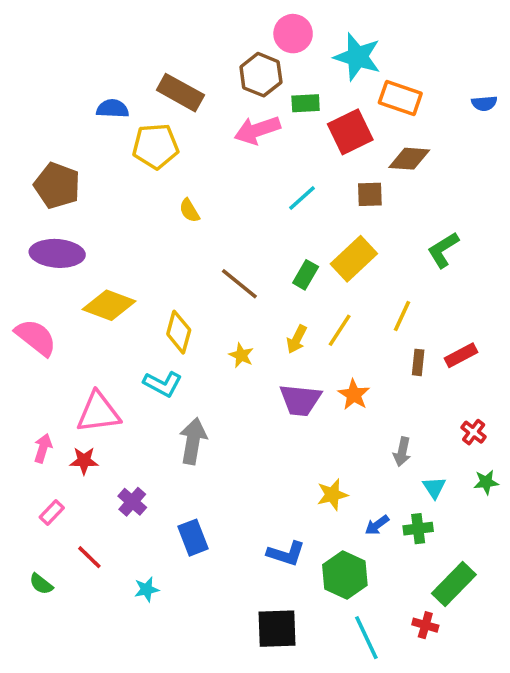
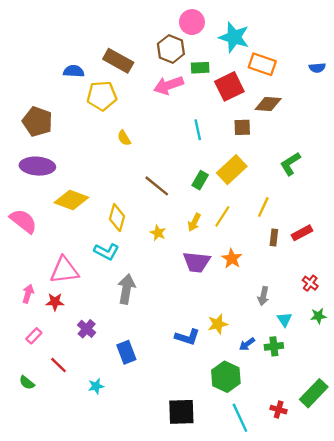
cyan line: (302, 198) -> (198, 130), turned -60
blue L-shape: (286, 554) -> (187, 337), moved
green rectangle: (454, 584) -> (314, 393), moved

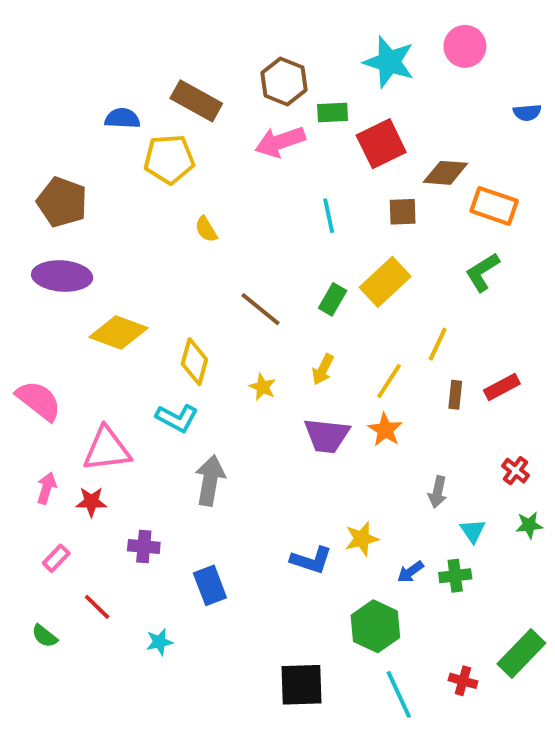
pink circle: (192, 22) -> (465, 46), moved
orange rectangle: (262, 64) -> (494, 206), moved
yellow line: (222, 216) -> (389, 381), moved
pink semicircle: (23, 221) -> (39, 401), moved
purple cross: (87, 329) -> (144, 547), turned -36

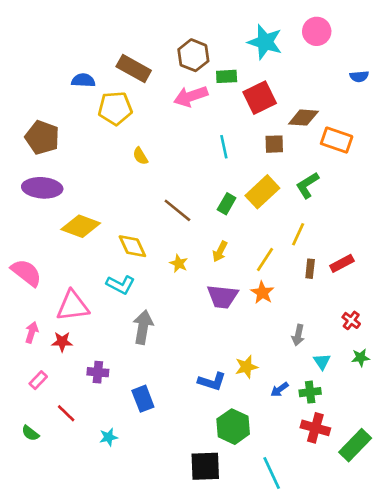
green L-shape: (482, 272) -> (307, 185), moved
yellow diamond: (194, 362) -> (132, 246), turned -40
green hexagon: (375, 626) -> (233, 427), moved
red cross: (463, 681) -> (315, 428), moved, size x1.5

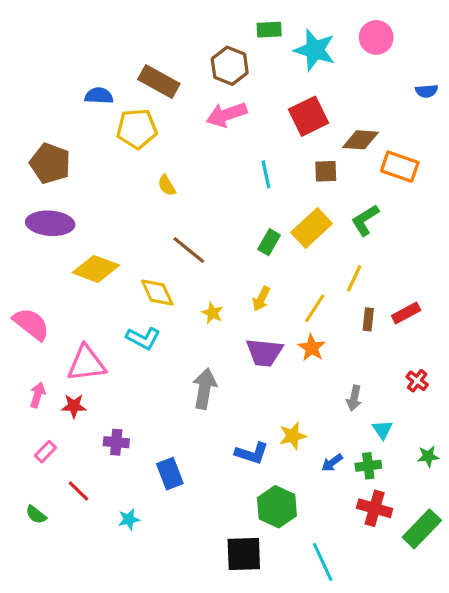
green rectangle: (227, 76) -> (269, 30), moved
brown line: (177, 210) -> (189, 250), moved
gray arrow: (143, 327) -> (204, 389), moved
green star: (360, 358) -> (428, 456), moved

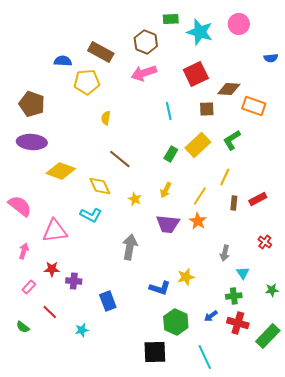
yellow semicircle: (167, 185) -> (106, 118), turned 40
red star: (74, 406) -> (52, 269), moved
blue arrow: (332, 463) -> (211, 316), moved

